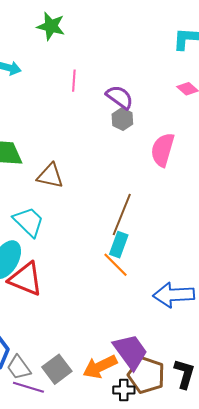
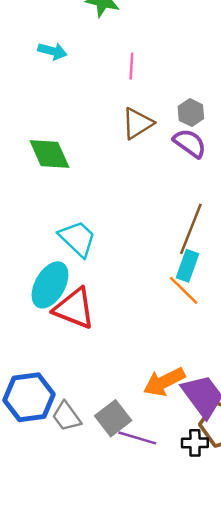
purple semicircle: (120, 97) -> (190, 143), moved
brown triangle: (50, 176) -> (137, 123), moved, turned -44
orange arrow: (100, 367) -> (164, 382), moved
purple line: (28, 387) -> (137, 438), moved

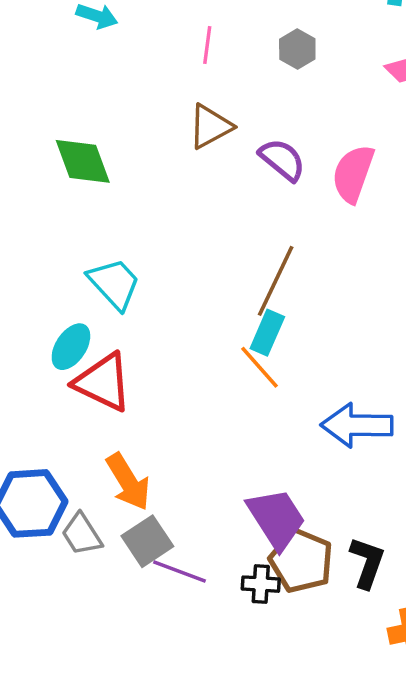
gray hexagon: (191, 113) -> (297, 49), moved
cyan ellipse: (50, 285) -> (71, 347), size x0.7
orange arrow: (164, 382) -> (128, 482), moved, turned -99

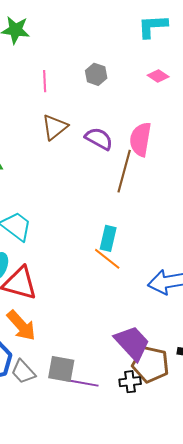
brown line: (276, 281) -> (124, 171), moved
orange arrow: (128, 482) -> (21, 326), moved
gray square: (147, 541) -> (61, 369), turned -36

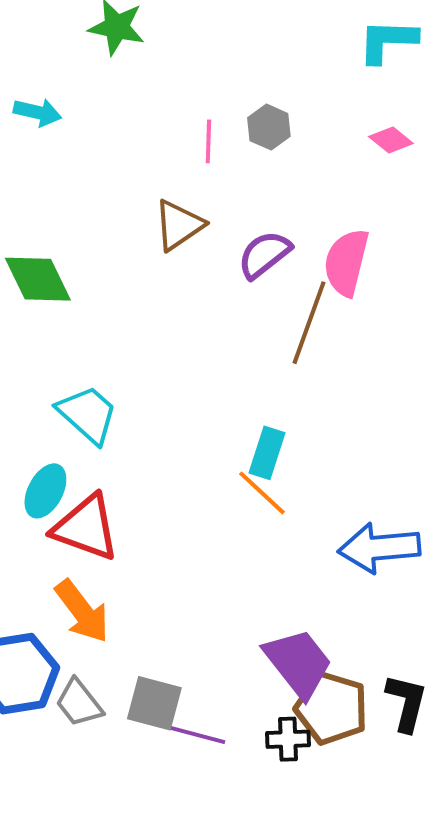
pink line: (45, 81) -> (208, 141), moved
purple semicircle: (99, 139) -> (264, 254), turned -72

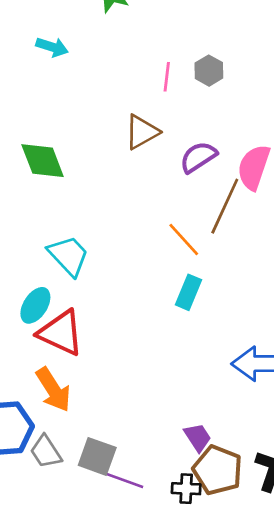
orange line: (262, 493) -> (184, 239), moved
purple trapezoid: (298, 663) -> (198, 437), size x0.6

